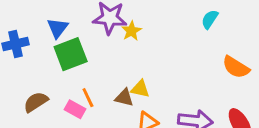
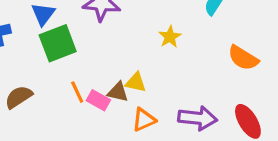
yellow star: (131, 31) -> (170, 37), moved
pink rectangle: (75, 109) -> (98, 100), moved

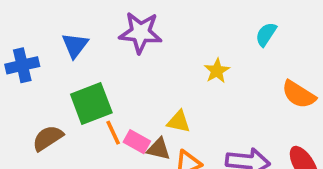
green square: (58, 43) -> (91, 104), moved
brown triangle: (118, 92) -> (159, 149), moved

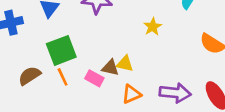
orange line: (113, 133) -> (63, 77), moved
brown triangle: (159, 149) -> (110, 68), moved

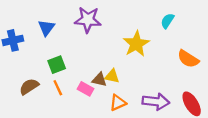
yellow star: (153, 27) -> (136, 44), size x1.6
green square: (61, 50) -> (57, 65), size x0.7

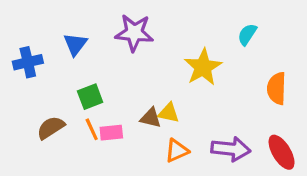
orange semicircle: (188, 59) -> (277, 88), turned 60
pink rectangle: (86, 89) -> (111, 133), moved, turned -35

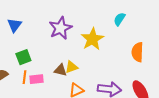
purple star: (134, 33) -> (60, 28), moved, turned -30
yellow triangle: (169, 113) -> (71, 67), turned -32
orange line: (92, 129) -> (24, 77), turned 32

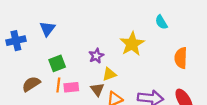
cyan semicircle: (119, 19) -> (161, 22), turned -64
purple star: (60, 28) -> (96, 56), moved, size x0.6
brown triangle: (60, 70) -> (97, 89), moved, turned 40

